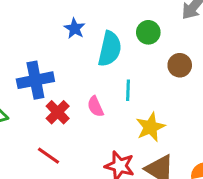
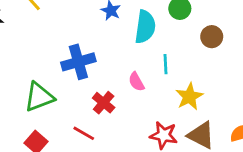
red cross: (58, 112) -> (104, 103), moved
red line: (49, 156) -> (84, 133), moved

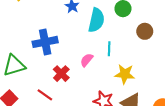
pink semicircle: (136, 82) -> (87, 60), turned 64
yellow star: (189, 97) -> (125, 74), turned 30

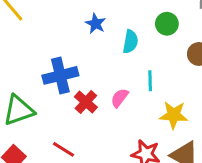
cyan semicircle: (96, 20) -> (130, 42), size x0.7
red cross: (61, 74) -> (86, 102), moved

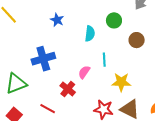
blue star: (96, 24) -> (57, 20), moved
red cross: (86, 102) -> (68, 89), moved

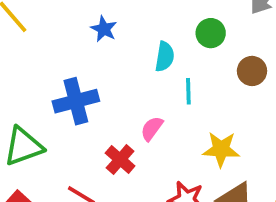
cyan line: (104, 60) -> (188, 91), moved

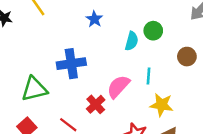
green circle: (211, 33) -> (153, 31), moved
cyan line: (188, 91) -> (148, 76), moved
pink semicircle: (152, 129) -> (118, 87), size x1.5

